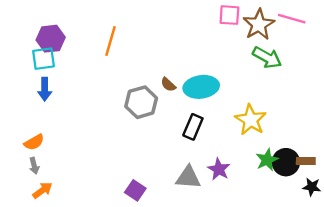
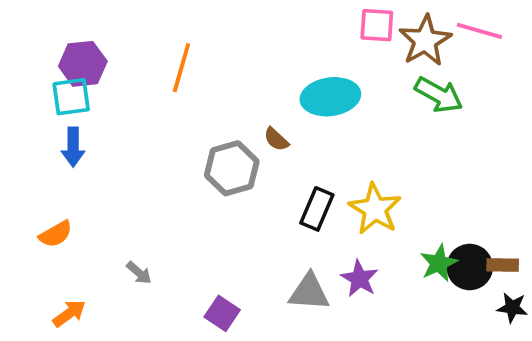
cyan ellipse: (201, 87) -> (330, 97), moved
yellow star: (251, 120) -> (375, 209), moved
gray arrow: (34, 166) -> (139, 273), moved, turned -35

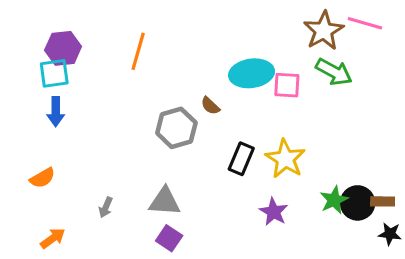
pink square: (377, 25) -> (287, 85), moved
gray arrow: (139, 273) -> (106, 207), turned 72
gray triangle: (309, 292) -> (165, 201), moved

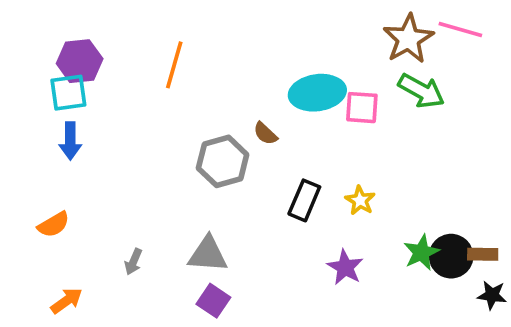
yellow star: (285, 159) -> (360, 200), size x0.6

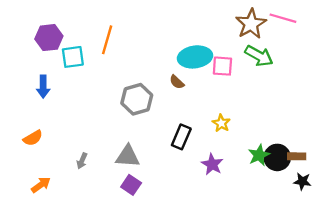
cyan square: (68, 93) -> (73, 57), moved
brown semicircle: (265, 134) -> (177, 82), moved
black rectangle: (304, 200) -> (181, 137), moved

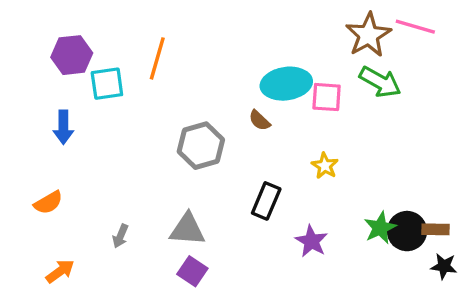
yellow star: (221, 123) -> (325, 166), moved

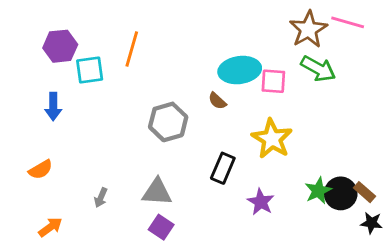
yellow star: (325, 166) -> (272, 139), size x1.8
brown rectangle: (435, 229) -> (364, 192), turned 40

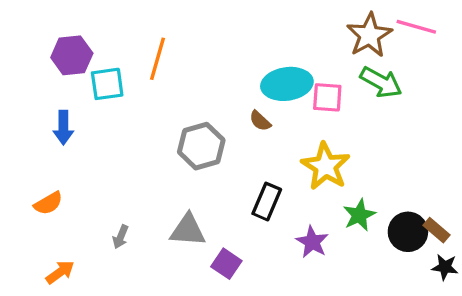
green star: (318, 191) -> (359, 215), moved
purple square: (161, 227) -> (226, 264), moved

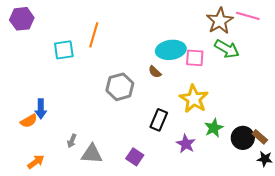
purple hexagon: (72, 55) -> (22, 19), moved
blue arrow: (63, 128) -> (41, 109), moved
gray triangle: (188, 230) -> (92, 154), moved

